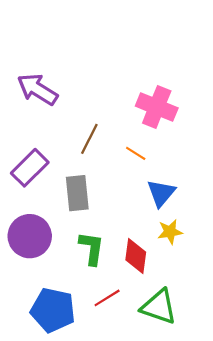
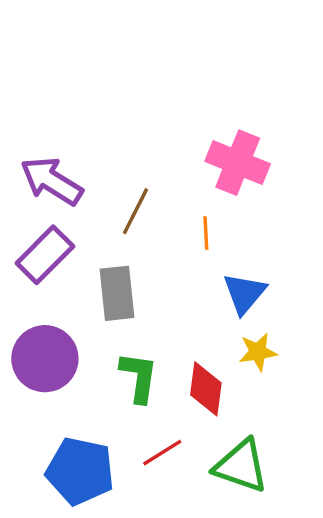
purple arrow: (37, 89) -> (52, 181), moved
orange line: (136, 153) -> (206, 233), turned 55

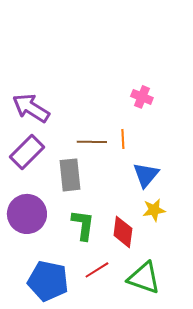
pink cross: (238, 163) -> (142, 97), size x0.6
brown line: (135, 211) -> (92, 142), moved, turned 64

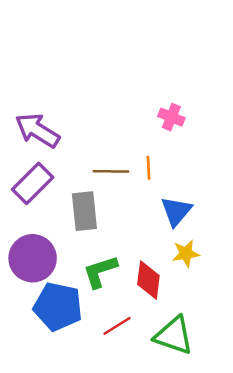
green L-shape: (83, 225) -> (100, 272), turned -116
blue pentagon: (48, 281) -> (58, 307), moved

